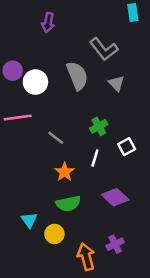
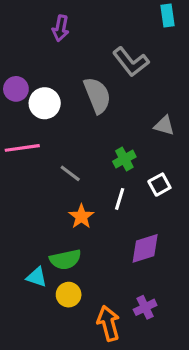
gray triangle: (116, 83) -> (164, 126), moved, turned -30
purple diamond: (115, 197) -> (145, 248), turned -60
green semicircle: (68, 204) -> (65, 260), moved
cyan triangle: (29, 220) -> (37, 277), turned -36

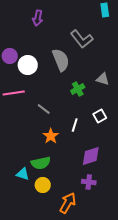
green cross: (124, 159) -> (78, 89), moved
purple cross: (145, 307) -> (89, 182), moved, turned 32
orange arrow: (108, 323) -> (68, 203), turned 45

